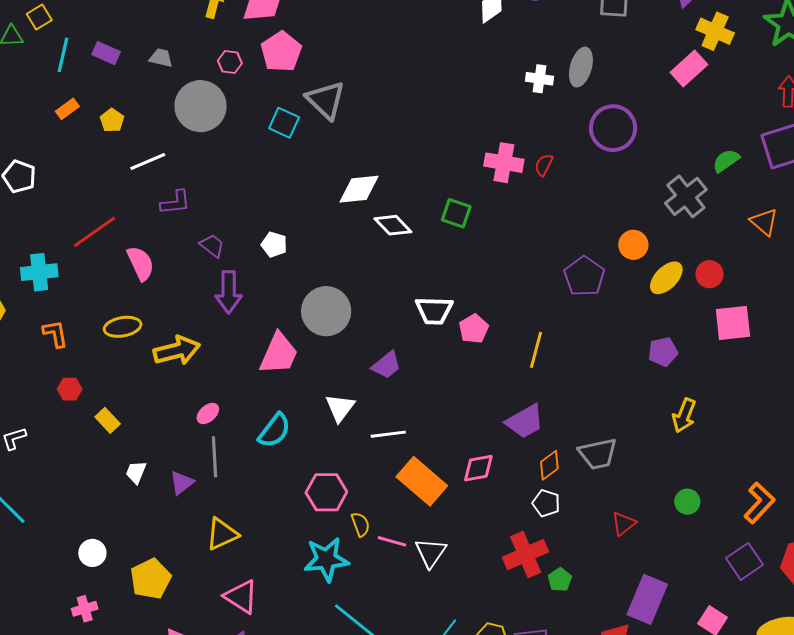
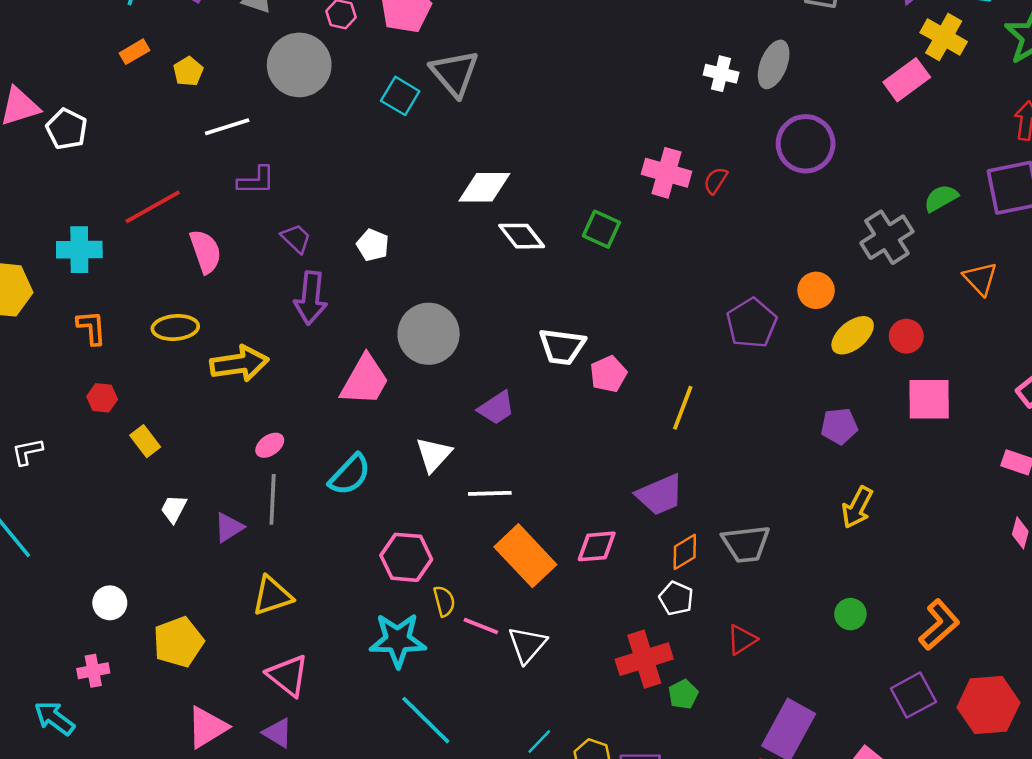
red triangle: (624, 524) -> (742, 640), moved

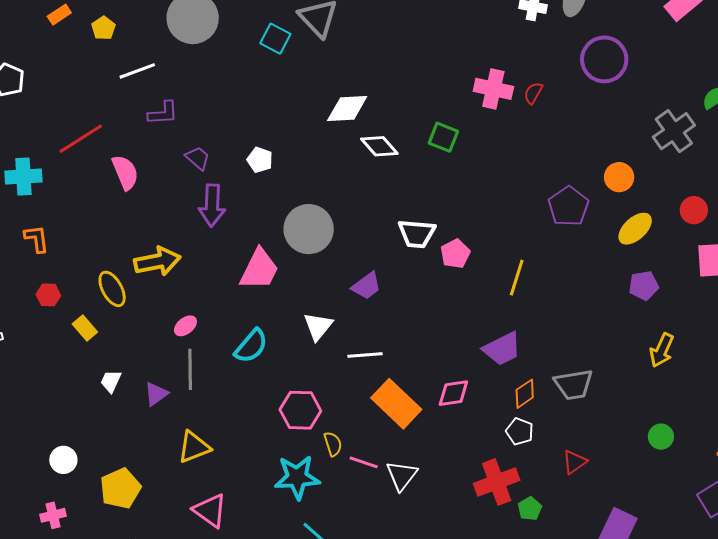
yellow ellipse: (175, 327) -> (112, 289), moved, turned 69
yellow ellipse: (853, 335) -> (635, 229), moved

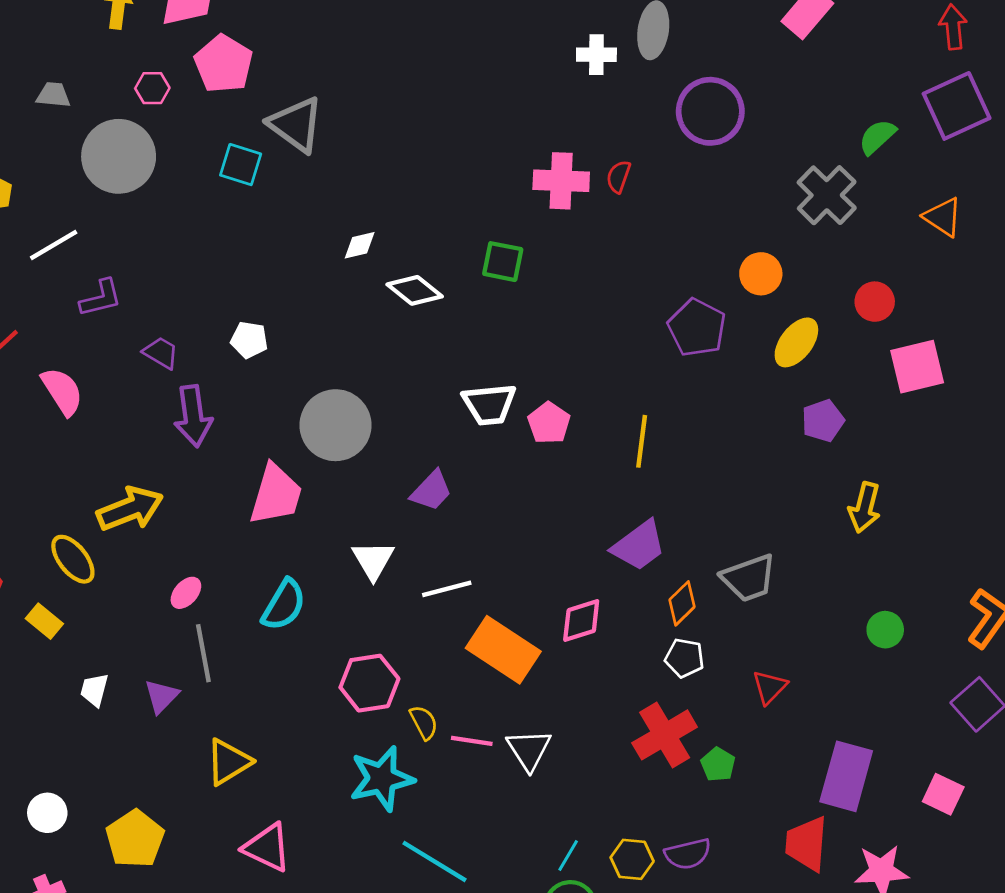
white diamond: (347, 109) -> (360, 245), size x0.6

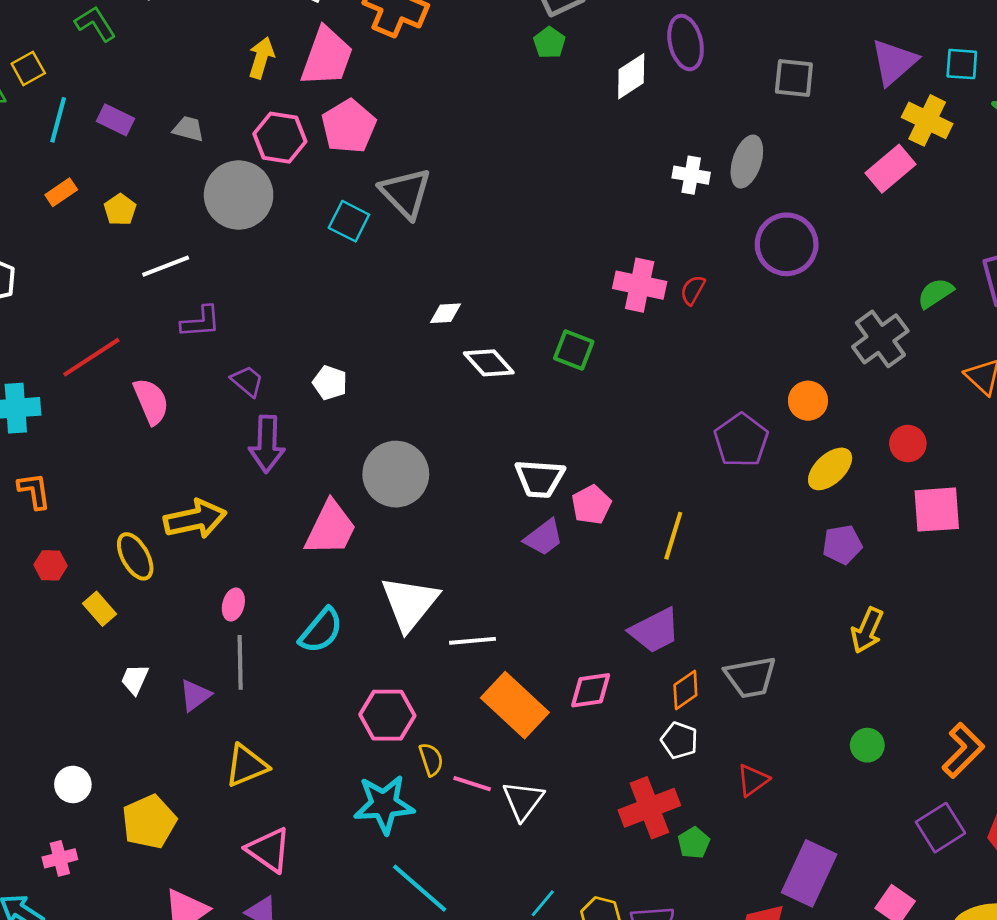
pink hexagon: (152, 88) -> (280, 138), size x1.6
purple trapezoid: (431, 491) -> (544, 538), moved
white triangle: (373, 560) -> (410, 603), size x1.5
pink ellipse: (186, 593) -> (233, 604), turned -36

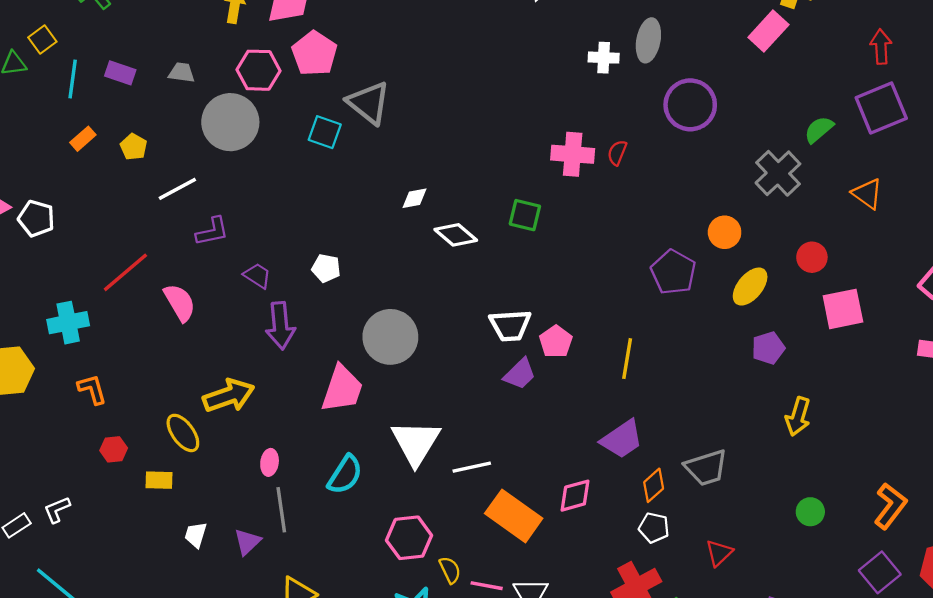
yellow rectangle: (100, 609) -> (159, 480), turned -40

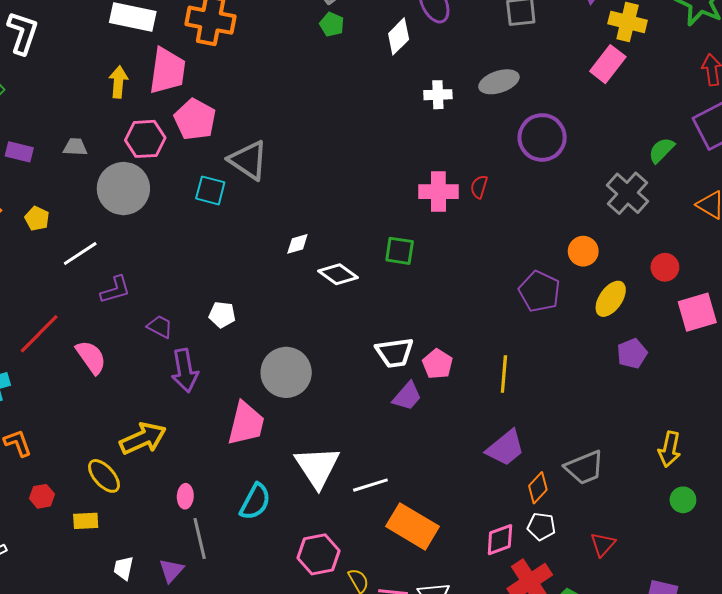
gray ellipse: (648, 40) -> (499, 82), turned 66
white cross: (604, 58) -> (438, 95), moved
yellow arrow: (798, 416) -> (669, 449), moved
pink diamond: (575, 496) -> (500, 540), moved

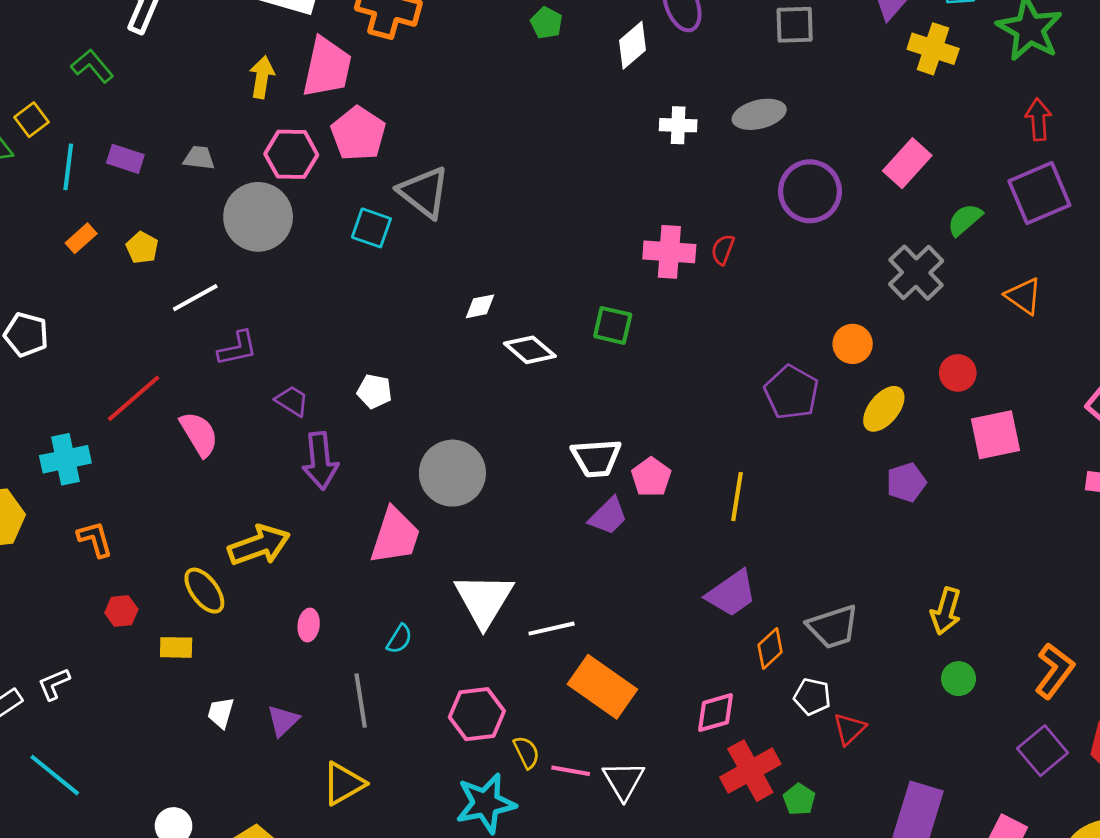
pink rectangle: (608, 64) -> (907, 163), moved
cyan semicircle: (255, 502) -> (399, 639), size x0.6
white pentagon: (541, 526) -> (812, 697), moved
gray line: (200, 539) -> (361, 701), moved

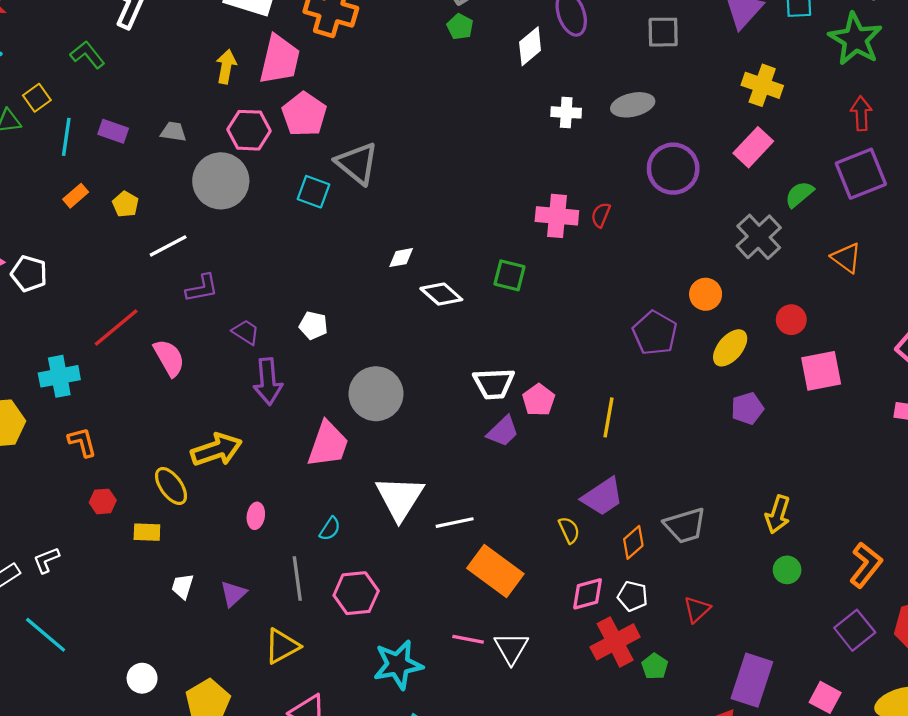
yellow cross: (933, 49) -> (762, 85), moved
white pentagon: (812, 697) -> (633, 596), moved
pink hexagon: (477, 714) -> (356, 593), moved
yellow semicircle: (526, 752) -> (569, 530), moved

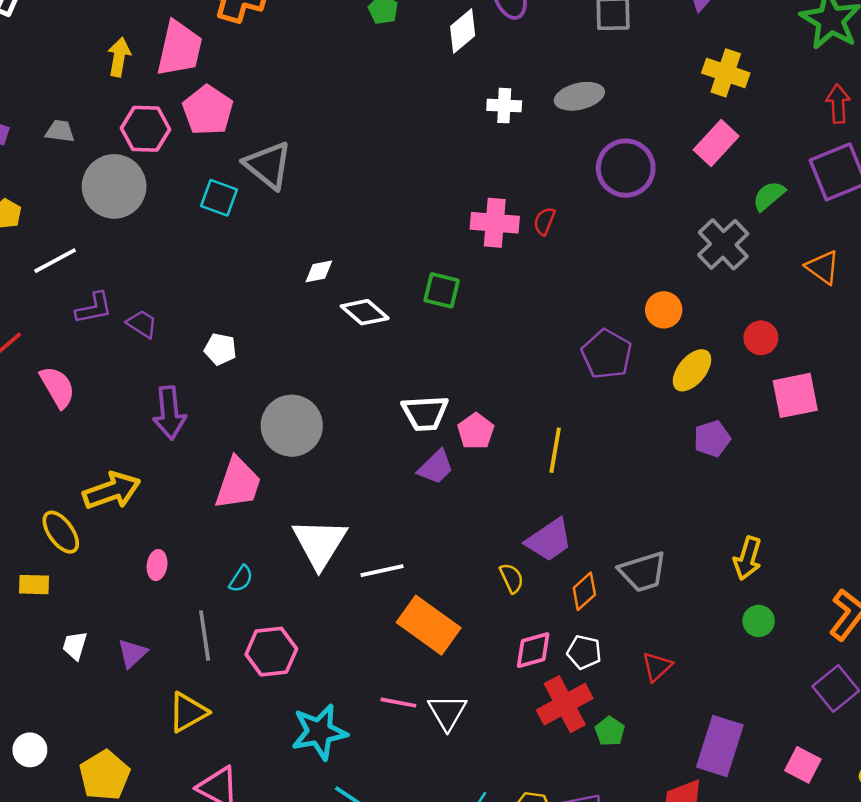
purple trapezoid: (246, 332) -> (142, 324), moved

